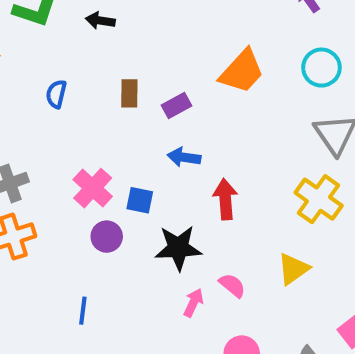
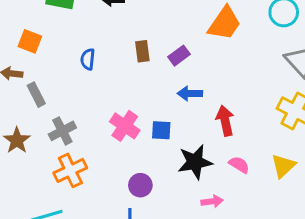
purple circle: (107, 237) -> (140, 185), moved
pink semicircle: (232, 285) -> (239, 165), moved
pink arrow: (193, 303) -> (212, 201), turned 65

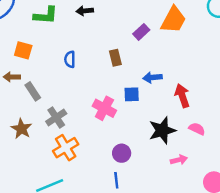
brown rectangle: (142, 51) -> (115, 58), moved
purple rectangle: (179, 56) -> (141, 32), moved
blue square: (161, 130) -> (132, 94), moved

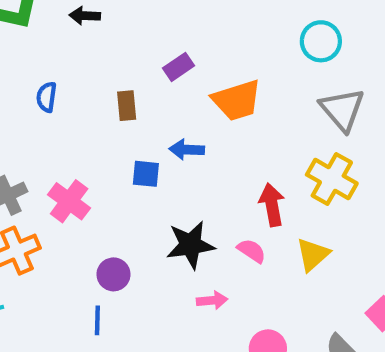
orange trapezoid: (173, 20) -> (237, 100), moved, turned 36
red arrow: (182, 96) -> (272, 205), moved
pink cross: (104, 108) -> (69, 201), moved

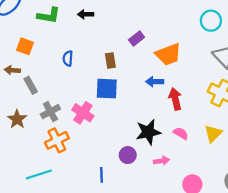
blue arrow: (187, 150) -> (155, 82), moved
blue square: (146, 174) -> (107, 89), moved, size x1.5
red arrow: (272, 205) -> (175, 99), moved
purple circle: (113, 274) -> (128, 155), moved

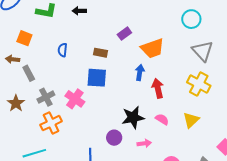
brown rectangle: (110, 61) -> (101, 53), turned -72
blue arrow: (155, 82) -> (140, 72), turned 98

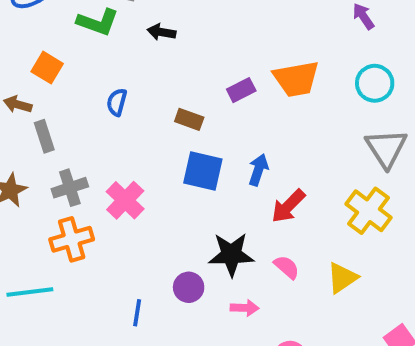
orange trapezoid: (153, 48) -> (296, 79), moved
blue square: (97, 78) -> (203, 171), moved
red arrow: (158, 88) -> (288, 206), turned -132

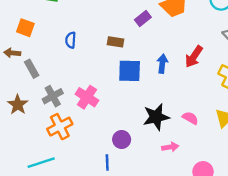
red arrow: (288, 206) -> (194, 57), moved
purple circle: (189, 287) -> (122, 140), moved

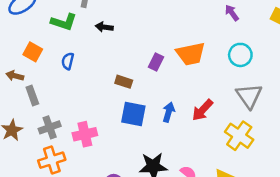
purple rectangle: (143, 18) -> (156, 62), turned -35
blue semicircle: (71, 40) -> (68, 61), moved
pink cross: (87, 97) -> (85, 134), turned 35

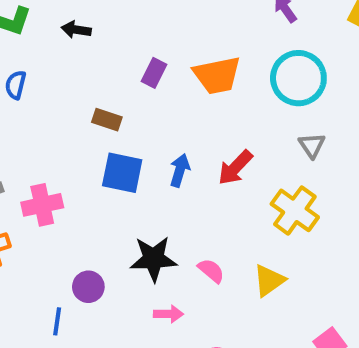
cyan circle: (240, 55) -> (298, 78), size x1.4
purple rectangle: (156, 62) -> (154, 73), moved
gray triangle: (249, 96) -> (312, 145), size x0.6

